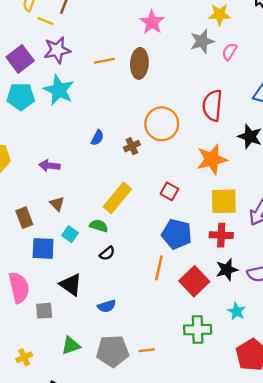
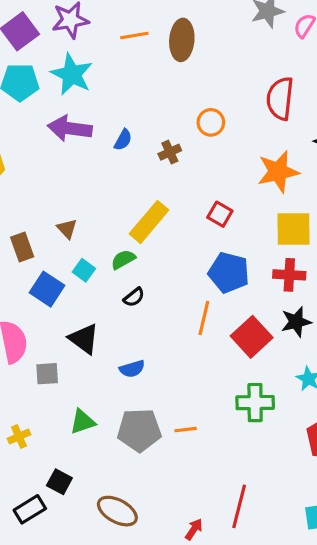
orange circle: (162, 124) -> (211, 122), size x0.6
purple arrow: (49, 166) -> (70, 128), moved, size x1.5
green semicircle: (99, 226) -> (123, 259), turned -48
blue square: (43, 248) -> (47, 289), turned 30

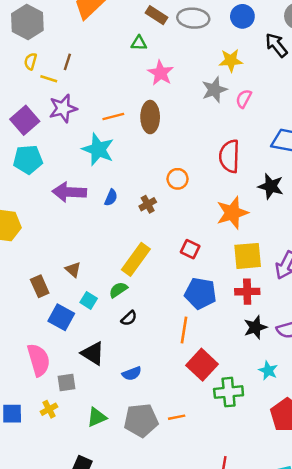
cyan star: (72, 74) -> (98, 149), moved
red square: (252, 337) -> (202, 365), moved
yellow cross: (19, 437) -> (49, 409), moved

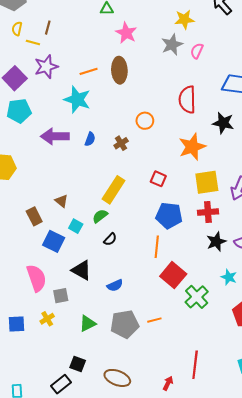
green cross: (229, 392) -> (197, 297), turned -35

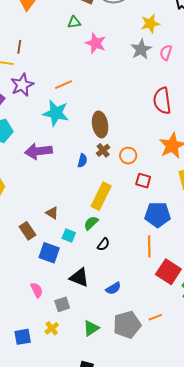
brown ellipse: (119, 70) -> (100, 124), moved
orange circle: (145, 121) -> (128, 156), moved
blue semicircle: (90, 139) -> (82, 161), moved
pink semicircle: (36, 278) -> (37, 290), size x0.6

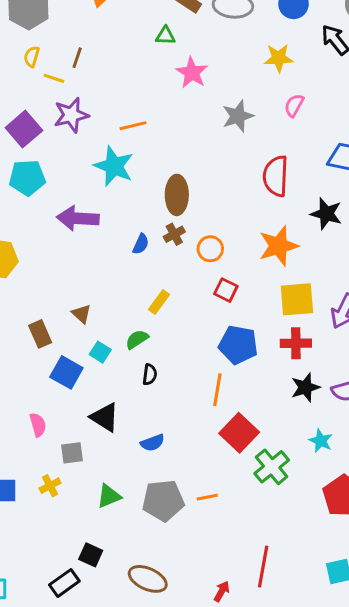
gray star: (141, 49) -> (238, 116), moved
yellow rectangle: (101, 196) -> (159, 302), size x0.6
black semicircle: (103, 244) -> (150, 375), turned -40

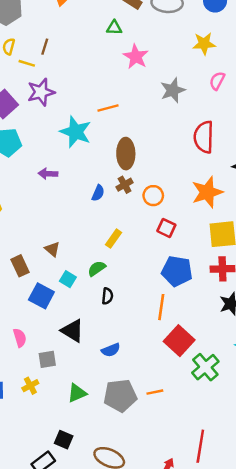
orange line: (133, 126) -> (108, 108), moved
purple arrow: (78, 218) -> (48, 174), size x0.6

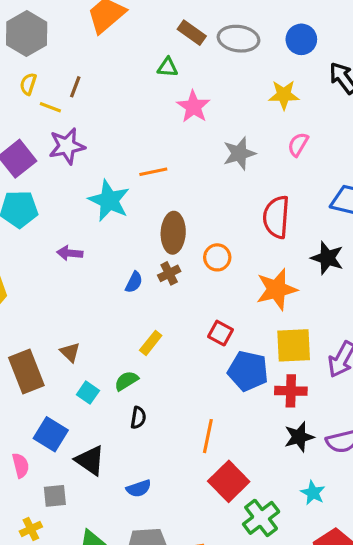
orange circle: (153, 196) -> (217, 257), moved
brown rectangle: (20, 266) -> (26, 372), size x1.5
blue pentagon: (177, 271) -> (248, 371), moved
blue square: (41, 296) -> (51, 434), moved

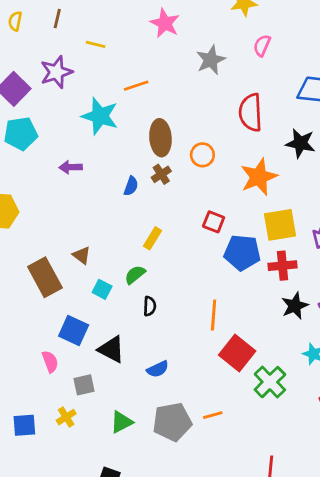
yellow line: (50, 107) -> (96, 44), moved

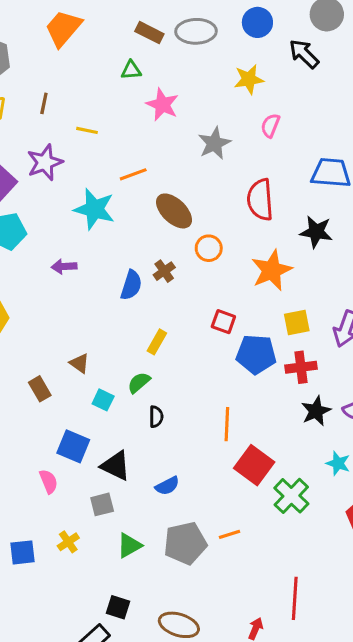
brown ellipse: (160, 138) -> (174, 211), moved, turned -40
blue semicircle: (131, 186) -> (131, 285), size x1.4
yellow square: (280, 225) -> (297, 322), size x0.7
brown rectangle: (45, 277) -> (40, 389), size x0.6
gray square: (84, 385) -> (102, 504), moved

